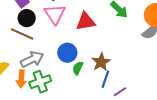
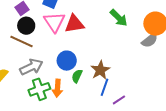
red triangle: (86, 21) -> (74, 24), moved
orange arrow: (21, 79) -> (57, 88), moved

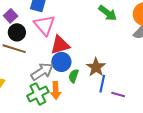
red triangle: (74, 24) -> (60, 45), moved
gray arrow: (31, 67) -> (42, 72), moved
purple line: (119, 100) -> (118, 94), turned 56

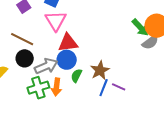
green arrow: (108, 13) -> (140, 27), moved
black circle: (17, 32) -> (25, 58), moved
purple line: (118, 94) -> (119, 87), moved

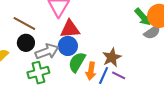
brown star: (100, 70) -> (112, 57), moved
green semicircle: (76, 76) -> (77, 62), size x1.5
orange arrow: (56, 87) -> (91, 71), moved

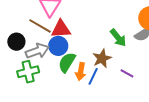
green arrow: (143, 17) -> (118, 38), moved
brown line: (24, 23) -> (40, 26), moved
purple line: (119, 75) -> (127, 73), moved

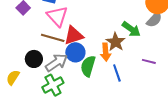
brown star: (102, 58) -> (116, 42), moved
orange arrow: (81, 71) -> (106, 52), moved
blue line: (93, 76) -> (117, 73), turned -30

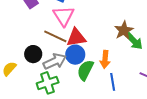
brown star: (116, 42) -> (124, 30), moved

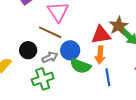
red triangle: (76, 38) -> (101, 35), moved
gray arrow: (55, 61) -> (50, 57), size x0.7
green semicircle: (85, 70) -> (80, 66), turned -95

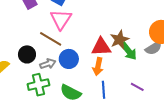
green semicircle: (80, 66) -> (71, 93), moved

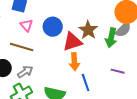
pink triangle: (61, 19) -> (26, 25), size x0.6
green arrow: (129, 51) -> (111, 38), moved, turned 66
blue circle: (69, 59) -> (53, 27), moved

